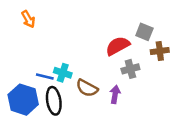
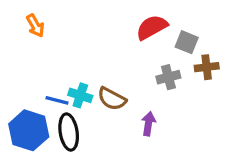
red semicircle: (118, 46) -> (152, 27), moved
gray cross: (130, 69) -> (168, 77), moved
brown semicircle: (87, 88) -> (112, 99), moved

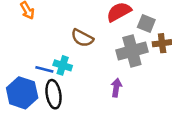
gray cross: (168, 77) -> (132, 51), size x1.6
brown semicircle: (112, 99) -> (82, 38), moved

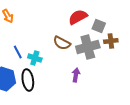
brown semicircle: (82, 38) -> (62, 43), moved
blue line: (44, 69) -> (18, 52), moved, turned 48

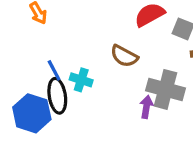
gray cross: (88, 47) -> (166, 89), moved, turned 30
black ellipse: (28, 80) -> (57, 96), moved

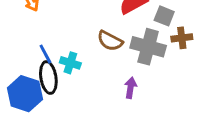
gray cross: (166, 89) -> (148, 47), moved

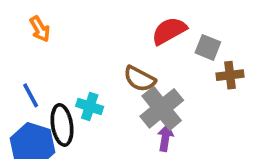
gray cross: (148, 47) -> (162, 108), moved, turned 36
blue line: (45, 54) -> (31, 95), moved

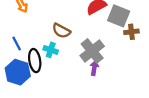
gray square: (208, 47) -> (119, 16), size x1.5
brown semicircle: (140, 79) -> (61, 31), moved

